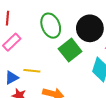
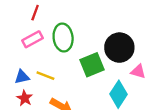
green ellipse: (51, 26) -> (63, 38), moved

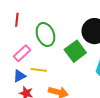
pink rectangle: (33, 39) -> (22, 53), moved

